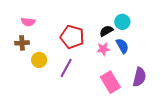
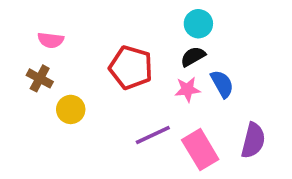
cyan circle: (122, 22) -> (198, 24), moved
brown cross: (22, 43) -> (40, 78), turned 32
purple line: (66, 68) -> (153, 135), moved, turned 36

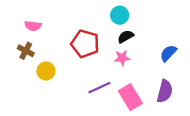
cyan circle: (198, 24) -> (120, 15), moved
blue semicircle: (222, 84) -> (168, 53), moved, turned -108

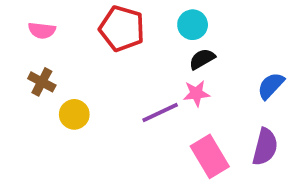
pink semicircle: (33, 26) -> (42, 30), moved
red pentagon: (85, 44) -> (122, 29), moved
purple line: (99, 88) -> (160, 112), moved

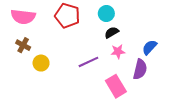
pink semicircle: (42, 30) -> (23, 17), size x1.6
pink star: (196, 93) -> (118, 51), moved
purple semicircle: (265, 147) -> (140, 69), moved

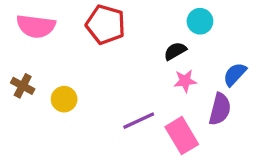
cyan circle: (106, 14) -> (200, 21), moved
brown cross: (23, 45) -> (23, 86), moved
purple line: (88, 62) -> (139, 121), moved

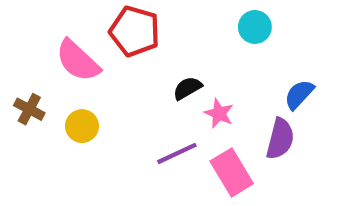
pink semicircle: (36, 26) -> (78, 61), moved, turned 36
black semicircle: (175, 51) -> (187, 88), moved
pink star: (185, 81) -> (219, 113), moved, turned 30

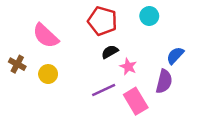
red pentagon: (135, 31) -> (102, 21), moved

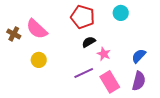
blue semicircle: (175, 55) -> (139, 56), moved
brown cross: (17, 64) -> (14, 34), moved
purple semicircle: (164, 81) -> (139, 81), moved

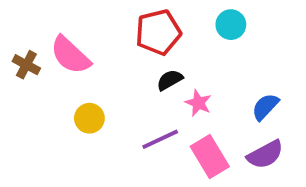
red pentagon: (83, 17) -> (158, 32), turned -30
yellow circle: (39, 60) -> (89, 118), moved
purple semicircle: (139, 81) -> (265, 155), turned 48

